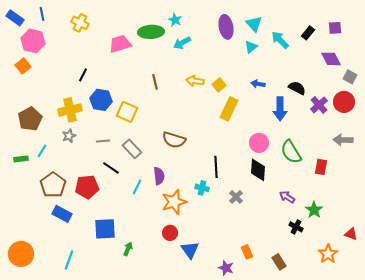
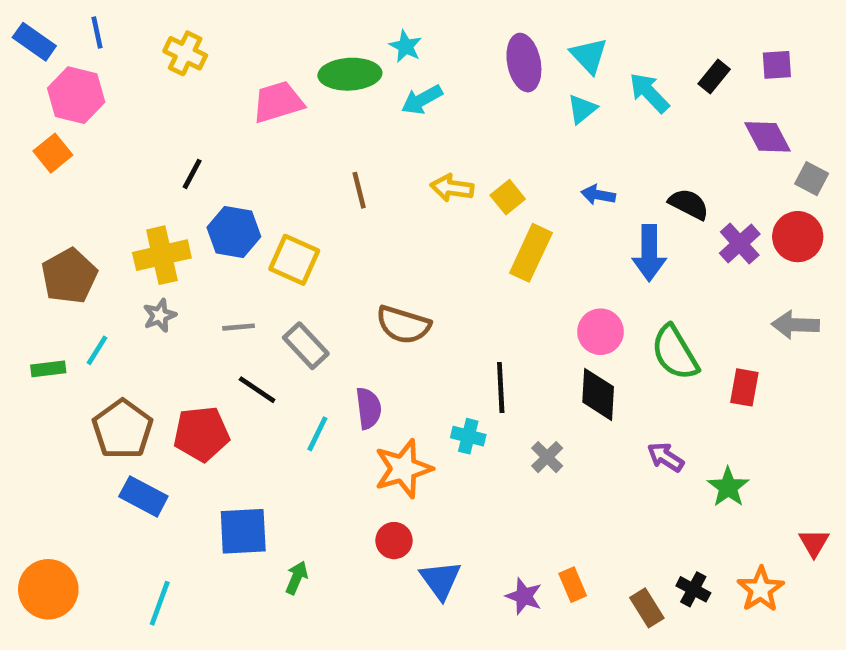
black cross: (296, 227) -> (693, 589), moved
red triangle: (351, 234) -> (814, 543), turned 40
purple star: (226, 268) -> (524, 596), moved

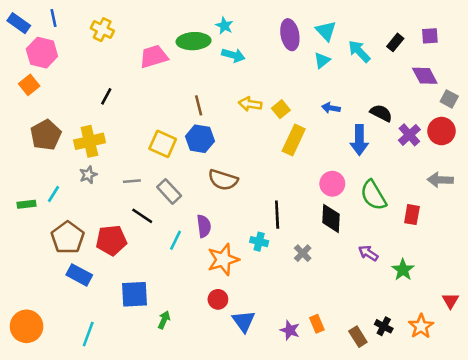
cyan arrow: (422, 100) -> (233, 55), turned -135
blue hexagon: (234, 232) -> (200, 139), moved
brown pentagon: (69, 276) -> (46, 135), moved

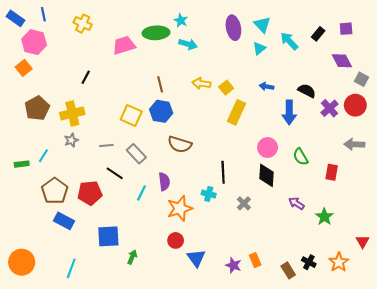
green semicircle: (373, 195) -> (301, 157), size x0.7

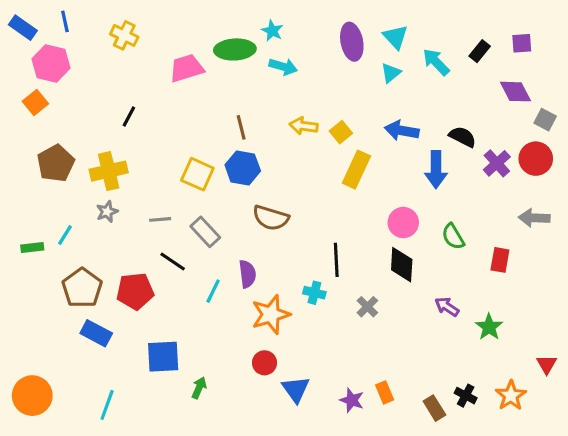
blue arrow: (266, 87) -> (402, 131), size x1.5

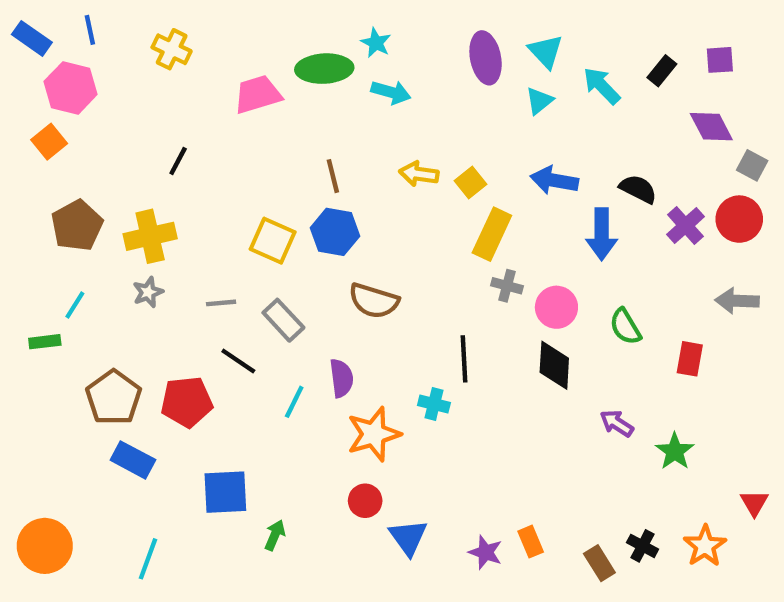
cyan line: (65, 235) -> (75, 305), moved
gray cross: (367, 307) -> (507, 286), moved, turned -30

